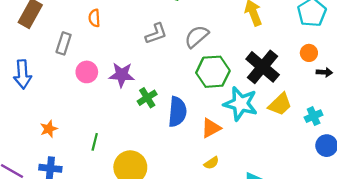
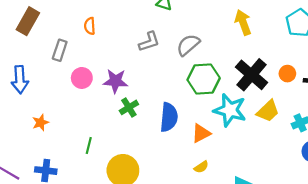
orange circle: (309, 53) -> (287, 74), moved
green cross: (147, 98) -> (129, 107), moved
orange star: (49, 129) -> (40, 123), moved

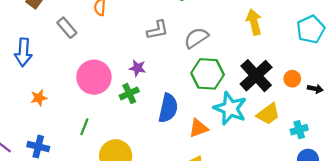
gray rectangle: (60, 50) -> (67, 28), turned -66
pink circle: (82, 78) -> (94, 77), moved, size x1.6
purple star: (115, 81) -> (137, 68), moved, size x0.7

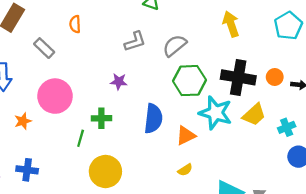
black cross: (256, 76) -> (238, 77), turned -32
pink circle: (94, 77) -> (55, 96), moved
green cross: (129, 93) -> (101, 118), moved, turned 30
green line: (84, 127) -> (81, 138), moved

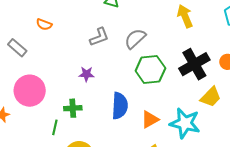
orange semicircle: (75, 24) -> (44, 24), turned -63
black cross: (238, 77) -> (194, 64), turned -36
cyan star: (216, 113) -> (185, 123), moved

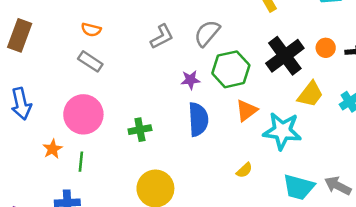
gray rectangle: (17, 48) -> (90, 61), moved
purple star: (86, 74) -> (190, 80), moved
orange triangle: (150, 120) -> (246, 110), moved
green line: (55, 127) -> (81, 162), moved

